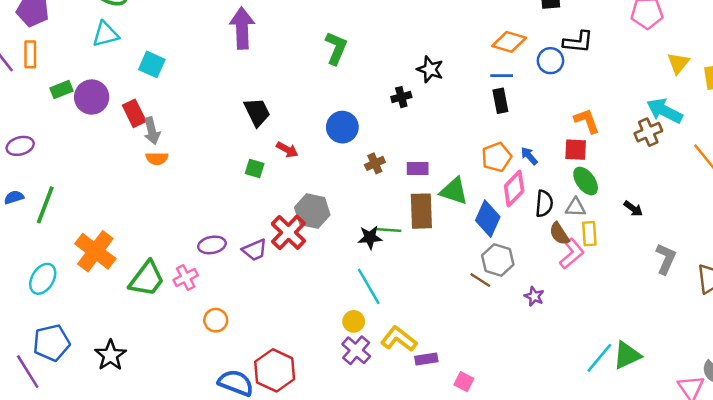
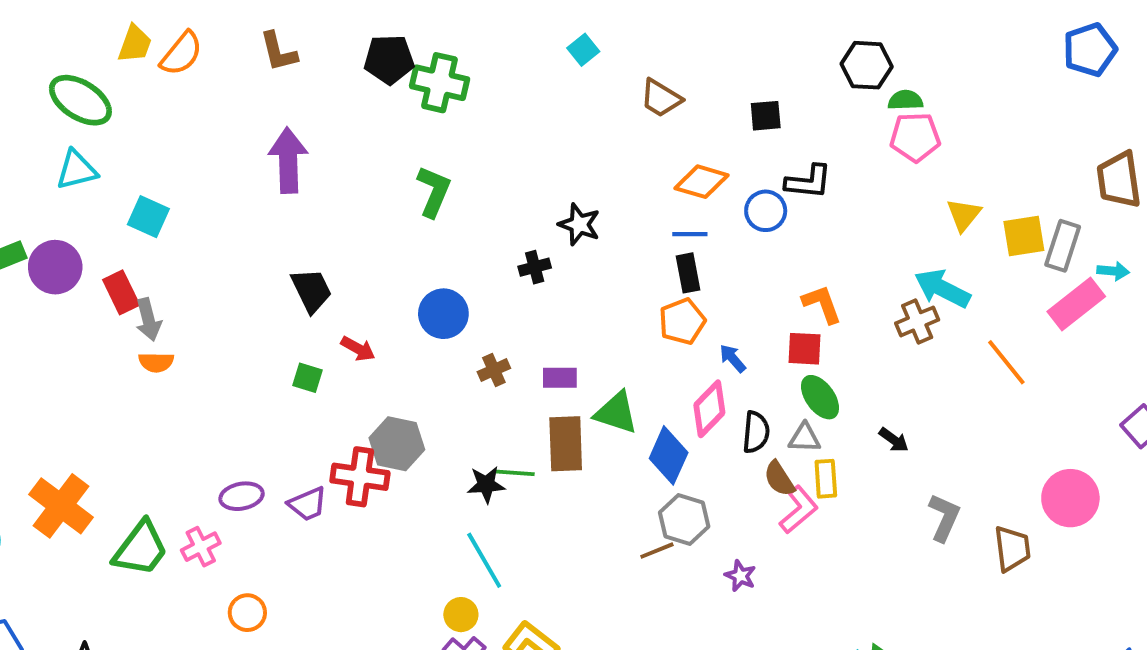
orange pentagon: (497, 157) -> (682, 321), moved
red cross: (288, 232) -> (360, 477), turned -36
brown line: (480, 280) -> (657, 551), turned -55

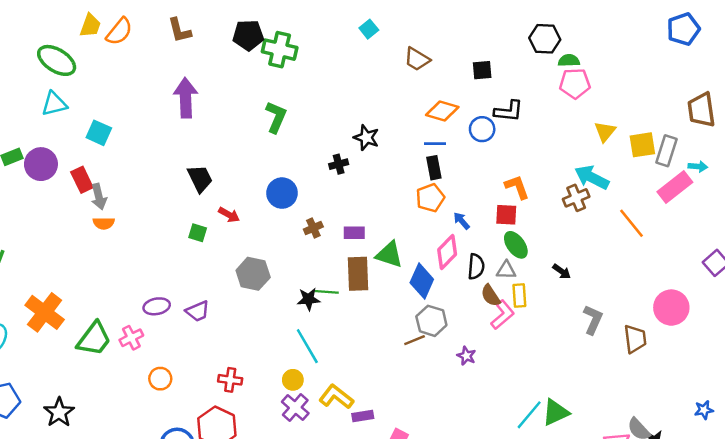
red cross: (360, 477) -> (230, 380), moved, size x0.7

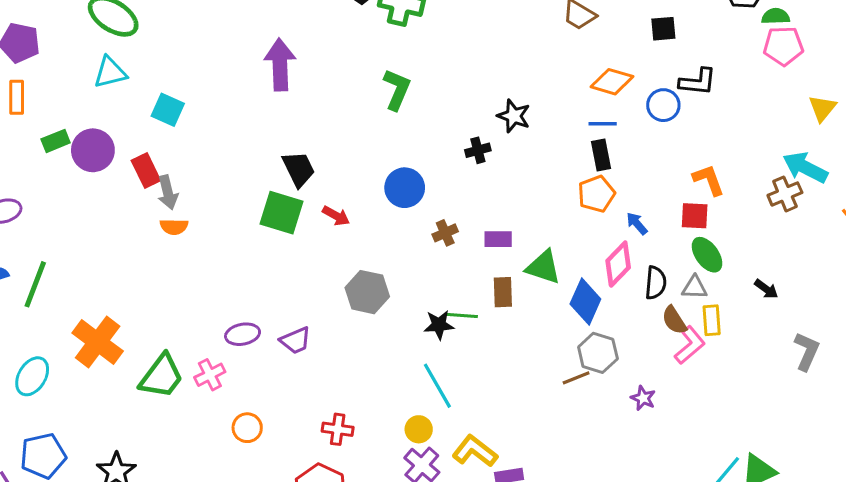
green square: (198, 233) -> (282, 213), moved, size x1.8
brown rectangle: (358, 274) -> (503, 292), size x0.7

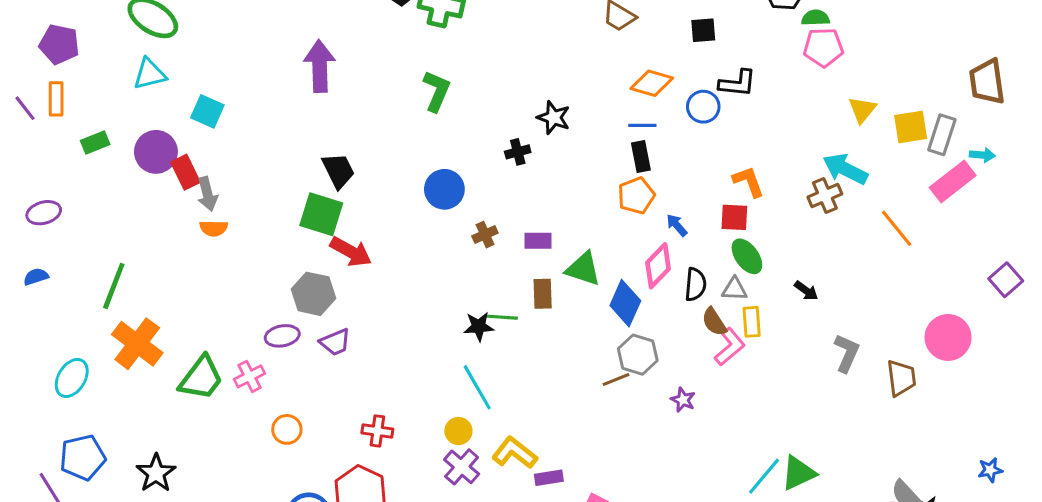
purple circle: (93, 150) -> (156, 152), moved
red arrow: (336, 216) -> (351, 252), moved, size x1.5
green line: (35, 284) -> (114, 286), moved
gray hexagon: (367, 292) -> (313, 294), moved

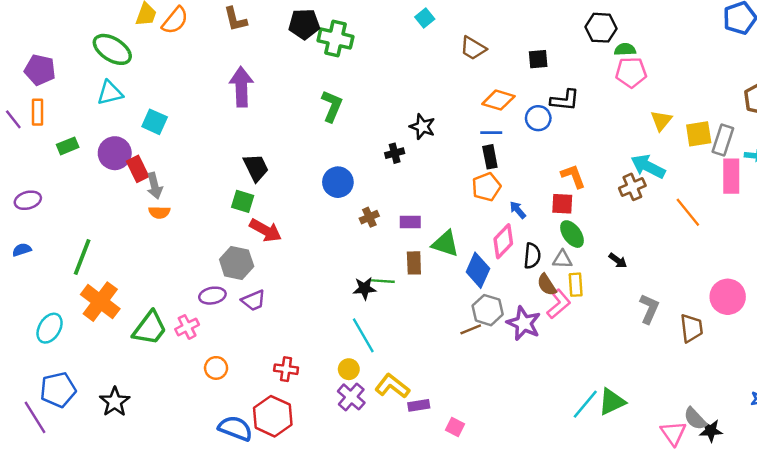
pink rectangle: (953, 182) -> (731, 176), turned -52
green square: (321, 214) -> (243, 201), size x0.7
purple star: (683, 400) -> (524, 323), moved, size x1.8

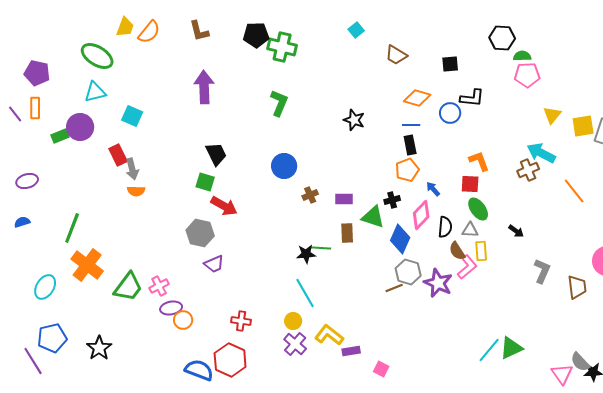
purple circle: (115, 153) -> (80, 127), moved
black cross: (395, 153) -> (392, 200), moved
purple ellipse: (212, 296) -> (171, 308), moved

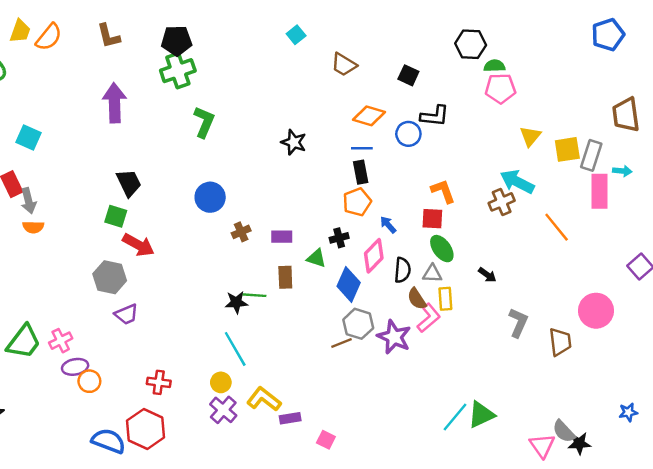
green cross: (282, 47) -> (178, 71), moved, turned -32
black square: (450, 64) -> (408, 75), turned 30
green triangle: (373, 217) -> (316, 258), size x0.7

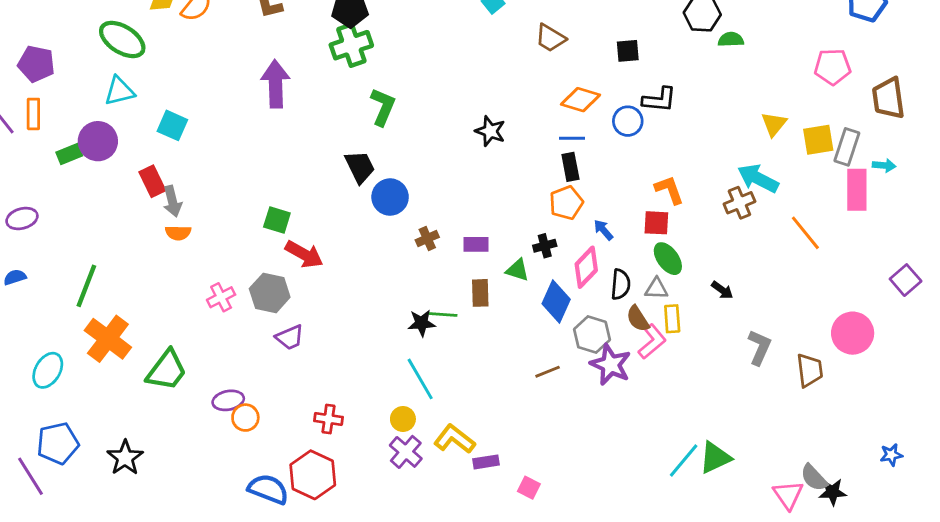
black square: (408, 75) -> (628, 51), turned -30
pink pentagon: (500, 88) -> (833, 67), moved
black trapezoid: (129, 183) -> (360, 167), moved
gray hexagon: (358, 324) -> (592, 334), moved
pink cross: (61, 341) -> (221, 297), moved

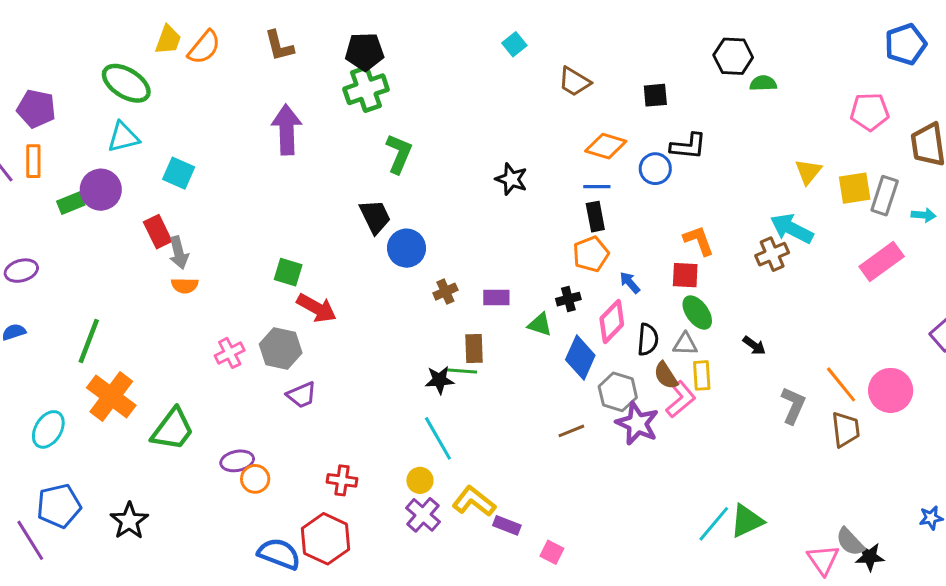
pink rectangle: (857, 190) -> (882, 262), moved, turned 54
orange line: (805, 233) -> (841, 384), moved
brown rectangle: (480, 293) -> (474, 348), moved
purple rectangle: (486, 462) -> (507, 525), turned 30

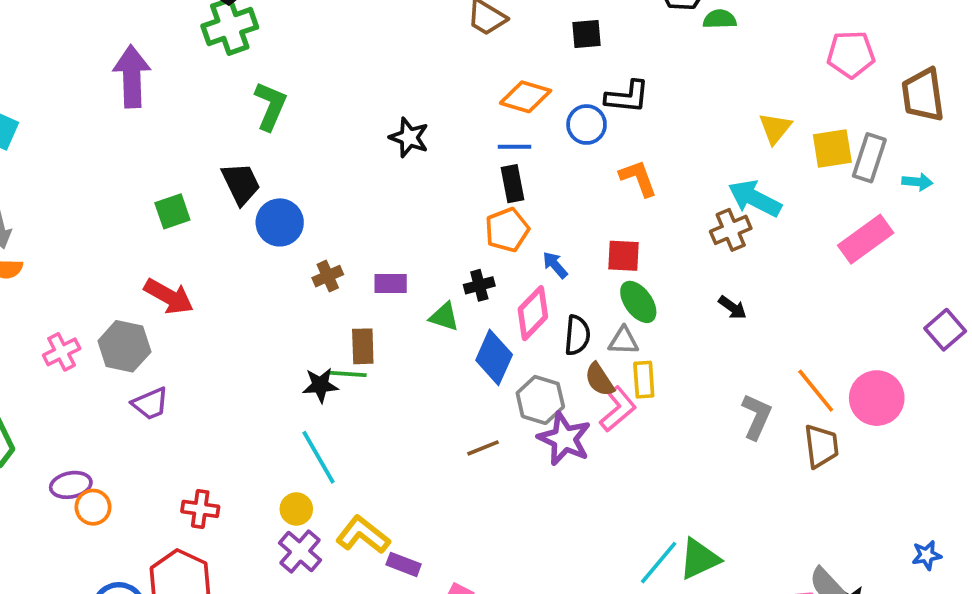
orange L-shape: (699, 241) -> (638, 178), moved
green square: (288, 272) -> (172, 211), moved, turned -36
black arrow: (754, 345) -> (733, 307), moved

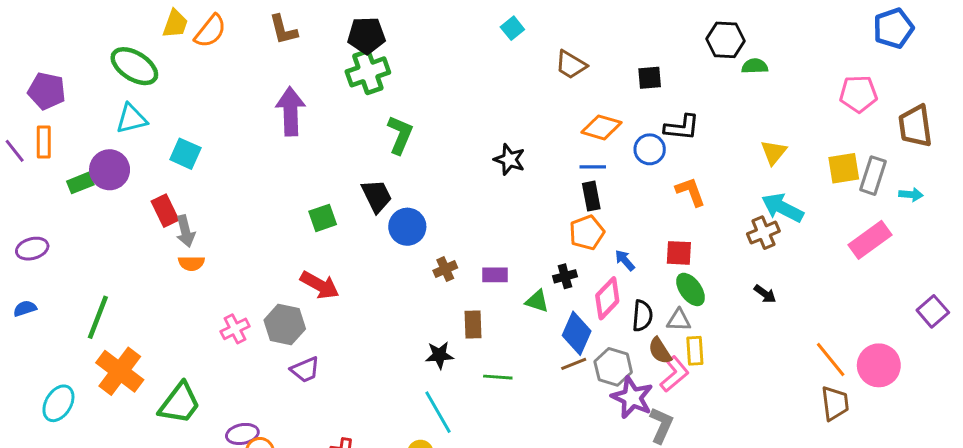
yellow triangle: (775, 128) -> (774, 152), moved
green line: (348, 374) -> (498, 377), moved
gray L-shape: (757, 417) -> (661, 425), moved
brown line: (483, 448) -> (574, 364), moved

